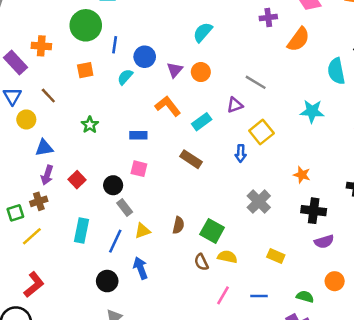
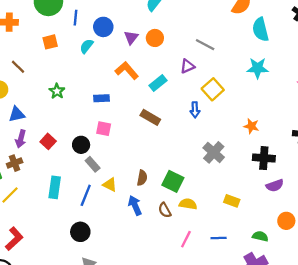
cyan semicircle: (336, 71) -> (260, 29), moved
yellow triangle: (142, 231) -> (110, 185), turned 49
blue arrow: (141, 268) -> (135, 205), moved

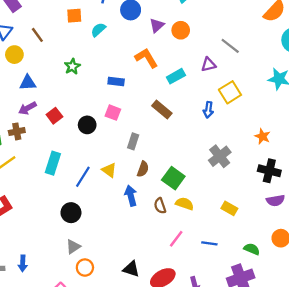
cyan semicircle: (87, 46) -> (98, 30), moved
purple arrow: (21, 139) -> (27, 108), turned 36
gray rectangle: (93, 164) -> (133, 141), moved, turned 49

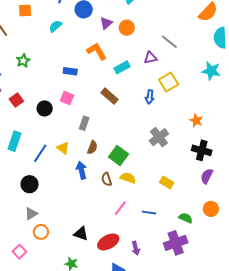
orange square: (74, 16) -> (25, 10), moved
green star: (72, 66) -> (23, 61), moved
purple semicircle: (275, 200) -> (207, 176), turned 126

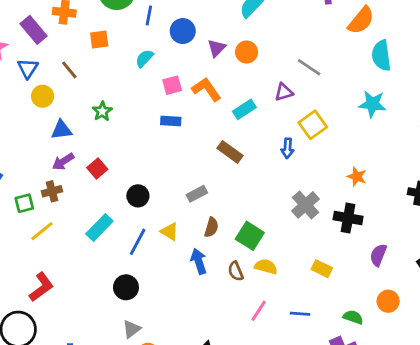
pink square: (67, 98) -> (172, 85), moved, turned -32
black circle: (45, 108) -> (138, 196), moved
gray rectangle: (84, 123) -> (197, 194), turned 48
cyan rectangle: (15, 141) -> (99, 227), turned 30
black cross: (202, 150) -> (348, 218), moved

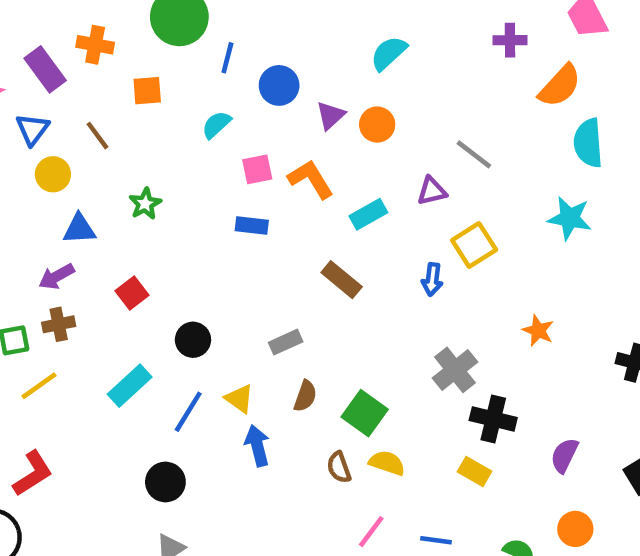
purple arrow: (63, 162) -> (57, 277), moved
black cross: (348, 218) -> (493, 419), moved
blue arrow: (199, 261) -> (257, 446), moved

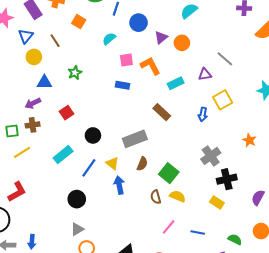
orange square: (147, 91) -> (79, 22), turned 32
gray rectangle: (286, 342) -> (135, 139), size x1.6
black cross: (493, 419) -> (227, 179), turned -30

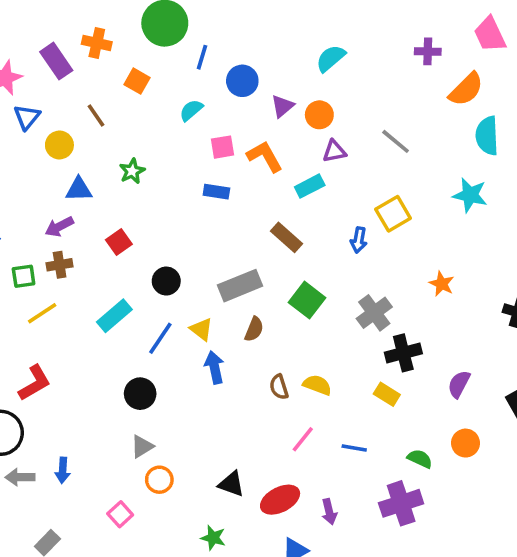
blue triangle: (26, 36) -> (27, 117), moved
purple triangle: (205, 74) -> (334, 151), moved
green square: (169, 173) -> (307, 300), moved

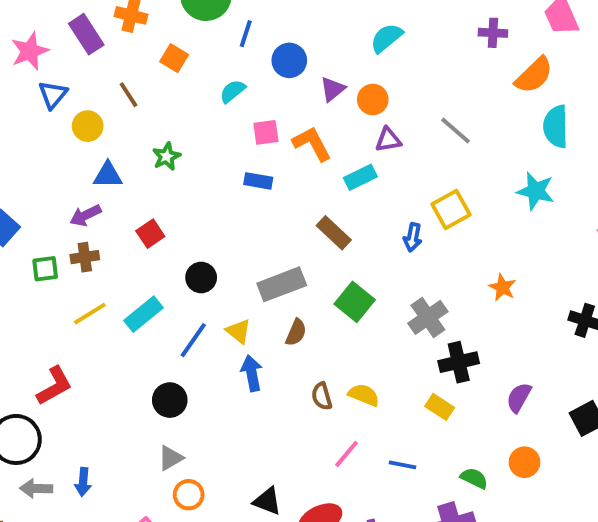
yellow line: (42, 313) -> (90, 314), moved

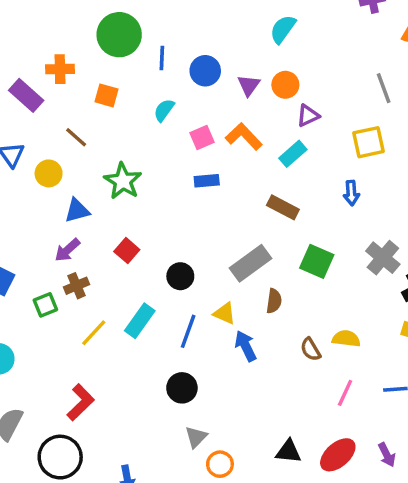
gray line: (456, 131) -> (384, 88), moved, turned 44
green star: (166, 156) -> (123, 181), size x1.5
yellow square: (451, 209) -> (369, 142), moved, turned 32

